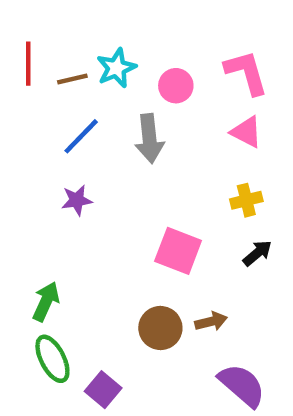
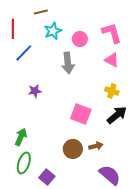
brown line: (72, 79) -> (41, 12), moved
blue line: (81, 136) -> (24, 53), moved
yellow cross: (246, 200) -> (112, 91), turned 32
black arrow: (257, 253) -> (117, 115), size x1.5
green ellipse: (52, 359) -> (24, 163), turned 45

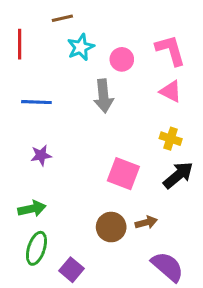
blue line: (24, 53) -> (36, 102), moved, turned 48
purple star: (35, 91) -> (41, 155), moved
green arrow: (21, 137) -> (32, 209), turned 54

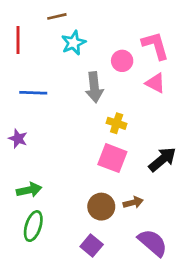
pink circle: (122, 59) -> (122, 61), moved
yellow cross: (171, 139) -> (117, 123), moved
purple star: (41, 155) -> (18, 139), moved, turned 30
purple square: (72, 270) -> (92, 245), moved

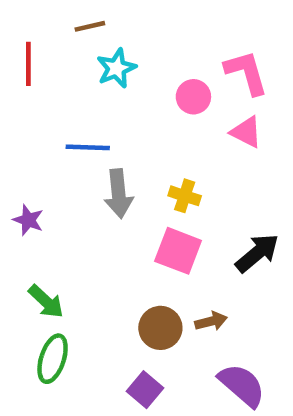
gray arrow: (94, 87) -> (119, 194), moved
blue line: (33, 93) -> (88, 147), moved
green arrow: (29, 190) -> (46, 301), turned 55

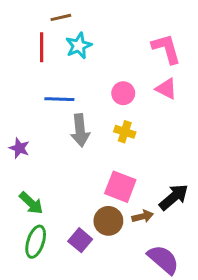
red line: (28, 64) -> (42, 47), moved
pink circle: (193, 97) -> (123, 93), moved
pink square: (178, 251) -> (120, 187), moved
black arrow: (257, 253) -> (174, 197), moved
purple square: (145, 390) -> (80, 240), moved

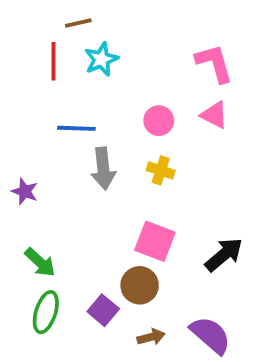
brown arrow: (143, 216) -> (151, 337), moved

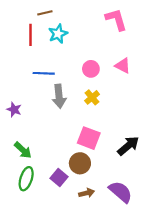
pink L-shape: (214, 63) -> (116, 19), moved
yellow cross: (161, 170) -> (92, 97), turned 32

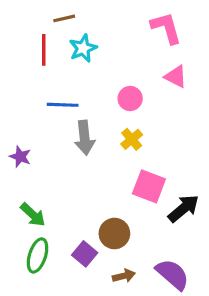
pink triangle: (123, 66) -> (176, 77), moved
pink square: (89, 138) -> (149, 186), moved

